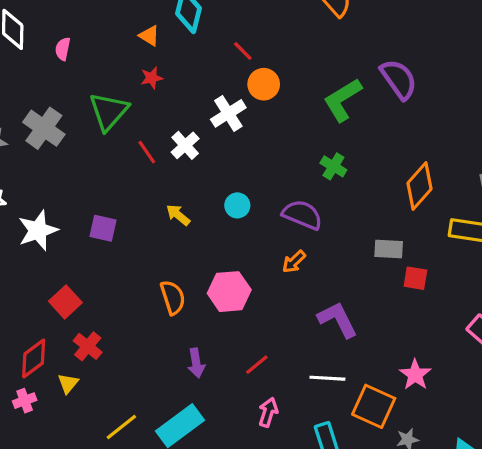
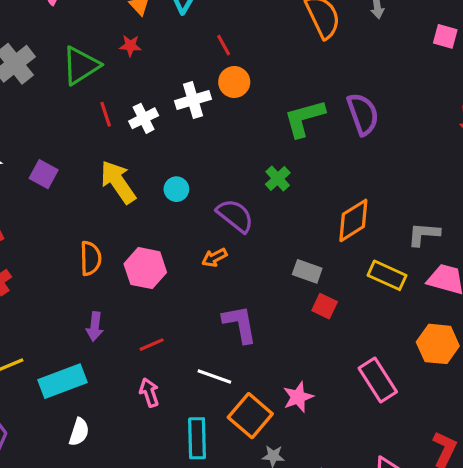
yellow arrow: (178, 215) -> (118, 182), size x1.8
pink arrow: (268, 412) -> (149, 392), turned -52

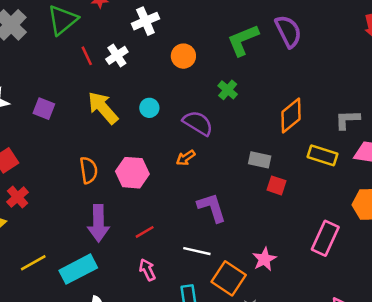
orange circle: (234, 82) -> (183, 56), moved
white cross: (193, 100) -> (145, 21), moved
purple arrow: (95, 326) -> (98, 223), size x1.6
pink rectangle: (378, 380) -> (325, 238), turned 64

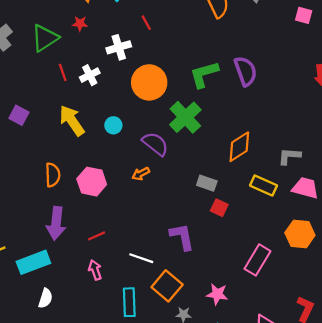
orange circle: (183, 56) -> (149, 82), size x1.6
green cross: (228, 90) -> (185, 117), size x1.8
purple L-shape: (212, 208) -> (182, 237), moved
pink star: (264, 259) -> (217, 294), moved, turned 30

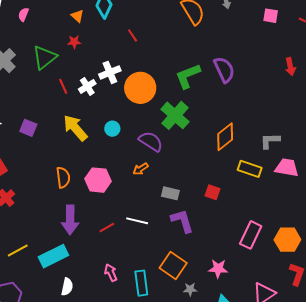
white cross: (119, 47) -> (110, 72), moved
gray rectangle: (207, 183) -> (170, 193), moved
orange hexagon: (300, 234) -> (287, 240), moved
white line: (141, 258) -> (137, 221), moved
pink arrow: (95, 270) -> (111, 273), moved

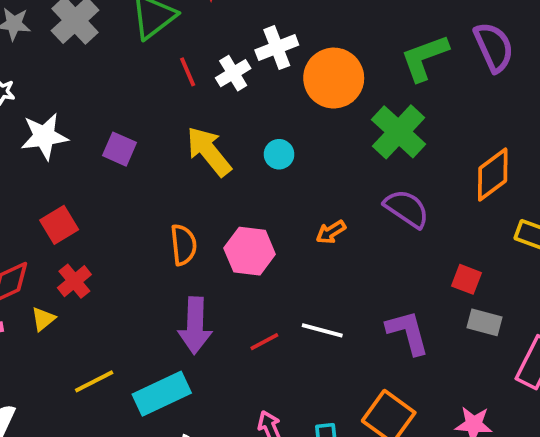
purple semicircle: (151, 141) -> (407, 209), moved
gray rectangle: (170, 193) -> (485, 322), moved

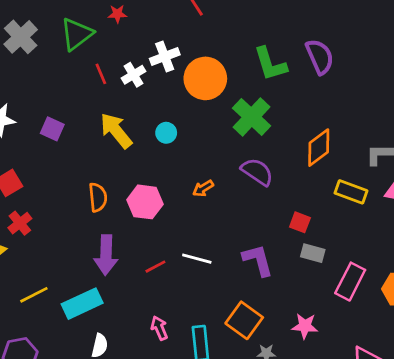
green L-shape: (425, 58) -> (270, 64), turned -87

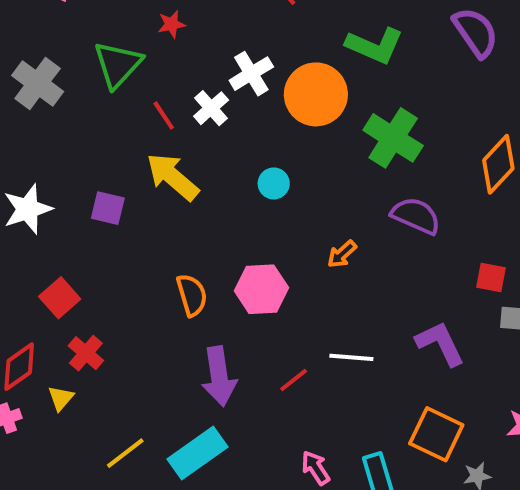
green L-shape: (270, 64) -> (375, 46), moved, turned -39
yellow arrow: (116, 131) -> (173, 177), moved

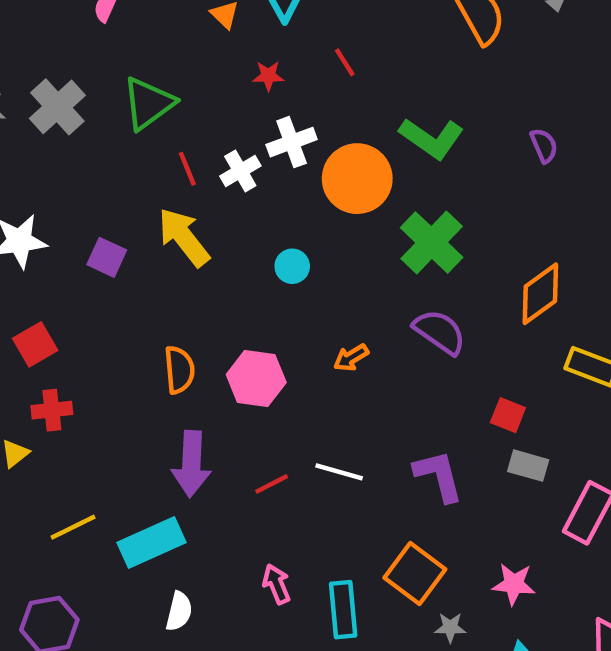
red star: (171, 24) -> (268, 76), moved
purple semicircle: (476, 32) -> (544, 146), size x0.6
red cross: (86, 353) -> (52, 410), turned 32

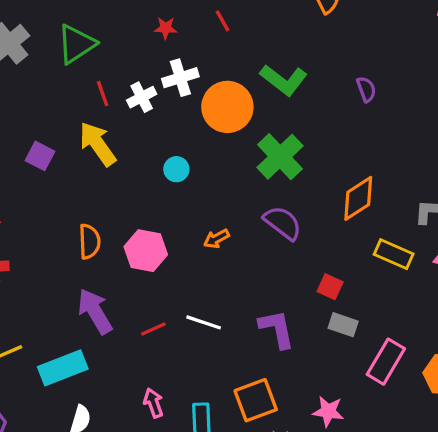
purple arrow: (191, 464) -> (95, 311), turned 144
orange square: (415, 574) -> (256, 400), turned 30

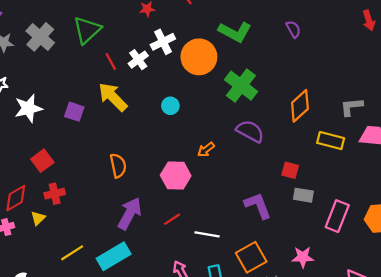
pink hexagon: (146, 251) -> (176, 176), moved
purple arrow: (95, 311) -> (130, 213), turned 68
white line: (204, 322) -> (207, 234), moved

